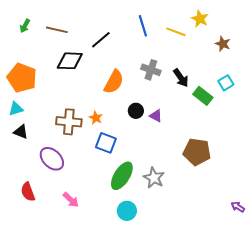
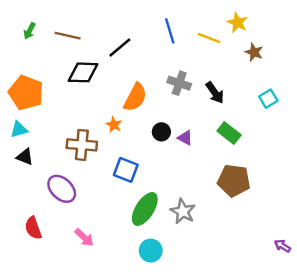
brown star: (223, 44) -> (254, 52), moved
green rectangle: (203, 96) -> (229, 133), moved
orange star: (96, 118) -> (114, 125), moved

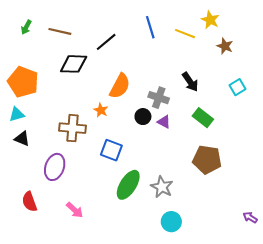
gray cross: (179, 83) -> (159, 98), moved
purple ellipse: (62, 189) -> (55, 167), turned 65
cyan circle: (151, 251) -> (171, 222), moved

